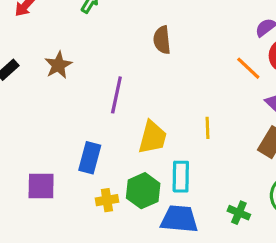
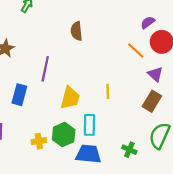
blue rectangle: (90, 158) -> (19, 95), moved

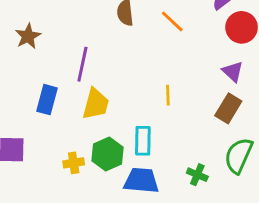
orange line: (136, 50) -> (172, 21), moved
yellow trapezoid: (70, 98) -> (96, 104), moved

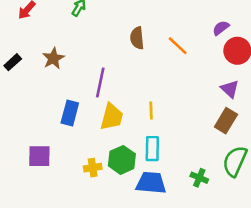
yellow line: (168, 95) -> (151, 110), moved

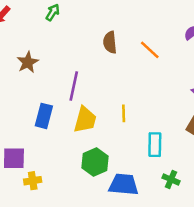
cyan rectangle: (152, 149) -> (155, 145), moved
yellow cross: (93, 168) -> (33, 181), moved

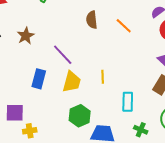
purple line: (74, 86) -> (63, 55), turned -55

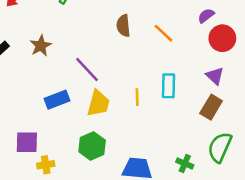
blue rectangle: (39, 79) -> (57, 100), turned 54
cyan rectangle: (128, 102) -> (168, 86), moved
green hexagon: (80, 116) -> (92, 146), moved

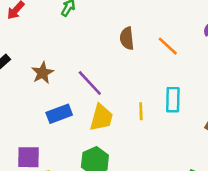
brown star: (41, 46) -> (43, 73), moved

